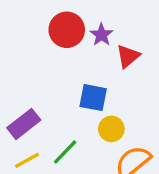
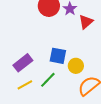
blue square: (93, 98) -> (58, 56), moved

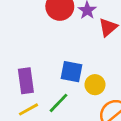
purple rectangle: (23, 63) -> (26, 81), turned -60

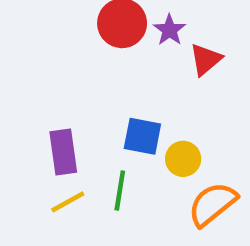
green line: (58, 103) -> (120, 190), turned -35

